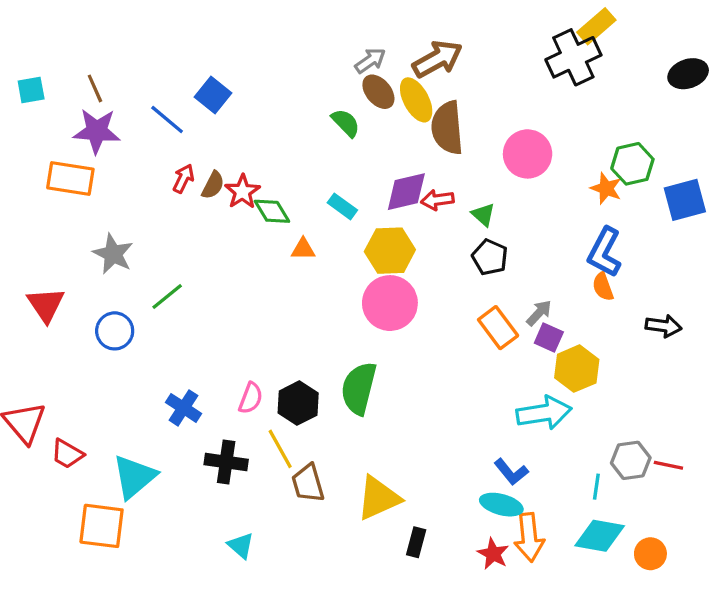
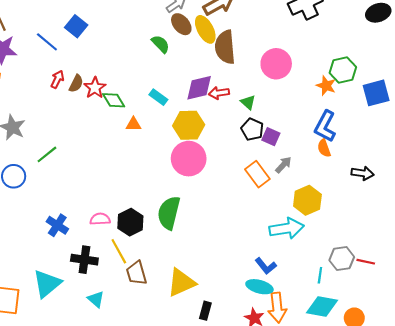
purple square: (549, 337) -> (271, 137), moved
pink semicircle: (251, 398) -> (100, 219), turned -114
cyan triangle: (134, 477) -> (47, 284), moved
cyan triangle: (241, 546) -> (96, 299), moved

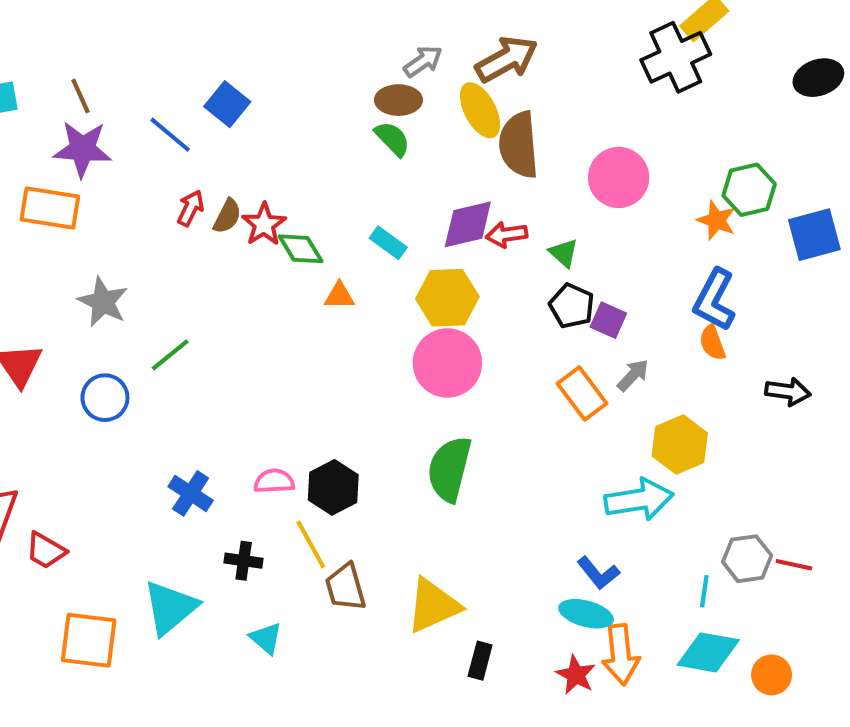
brown ellipse: (181, 24) -> (398, 100), moved, turned -50
green semicircle: (169, 213) -> (449, 469), moved
black cross: (84, 260) -> (244, 561), size x0.7

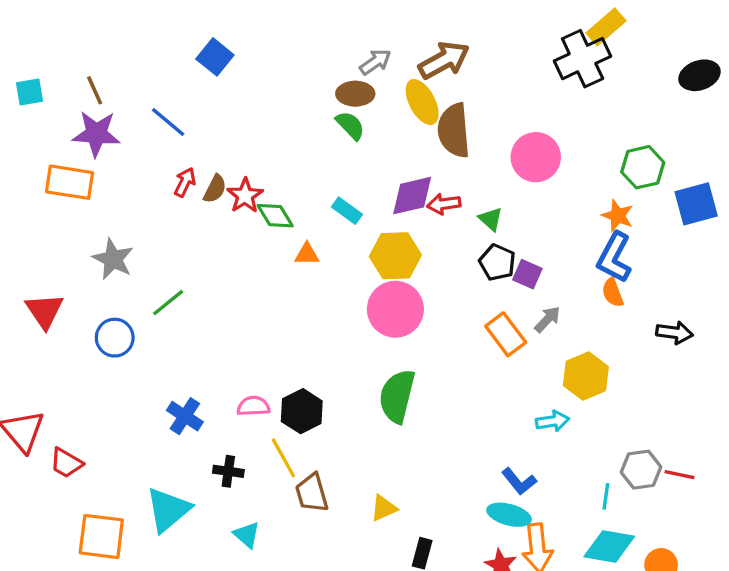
blue square: (227, 104) -> (215, 57), moved
orange star: (716, 220) -> (618, 216), moved
cyan arrow: (639, 500) -> (552, 421), size x0.6
yellow triangle: (433, 606) -> (384, 508), size x0.6

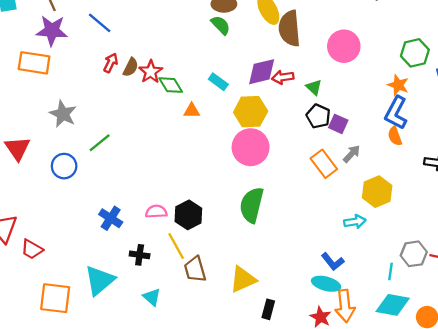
yellow triangle: (384, 508) -> (243, 279), size x1.5

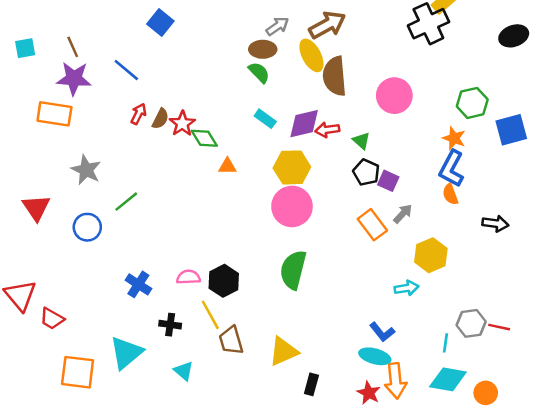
cyan rectangle: (218, 82) -> (265, 119), moved

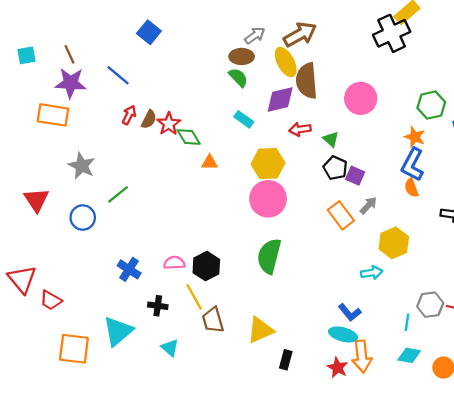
purple diamond: (304, 124) -> (280, 100), moved
cyan diamond: (448, 379) -> (409, 355), size x0.7

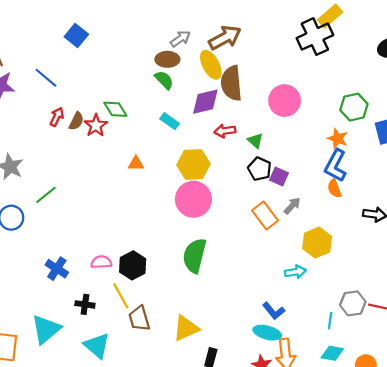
green diamond: (189, 137) -> (115, 109), moved
cyan triangle: (170, 348) -> (97, 346), size x1.5

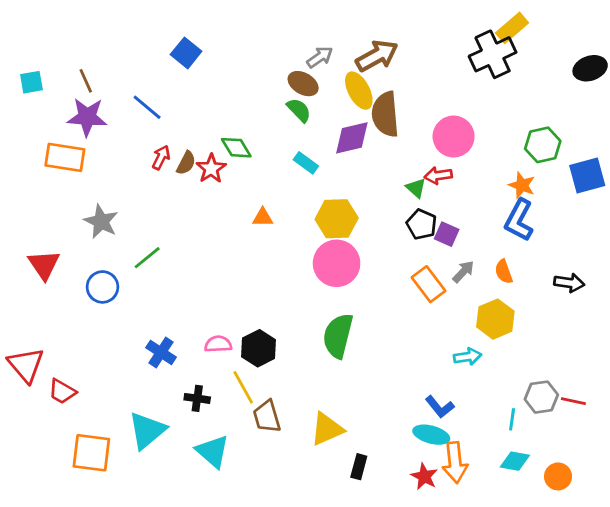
brown ellipse: (167, 59) -> (303, 84), turned 30
red arrow: (225, 131) -> (438, 176), moved
orange semicircle: (334, 188) -> (504, 272), moved

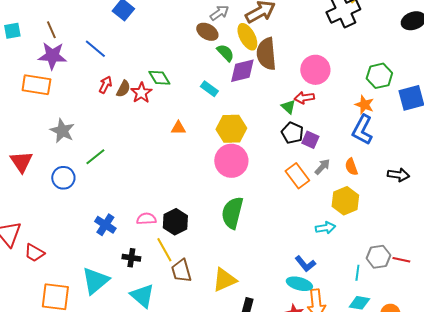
green semicircle: (299, 110) -> (225, 53), moved

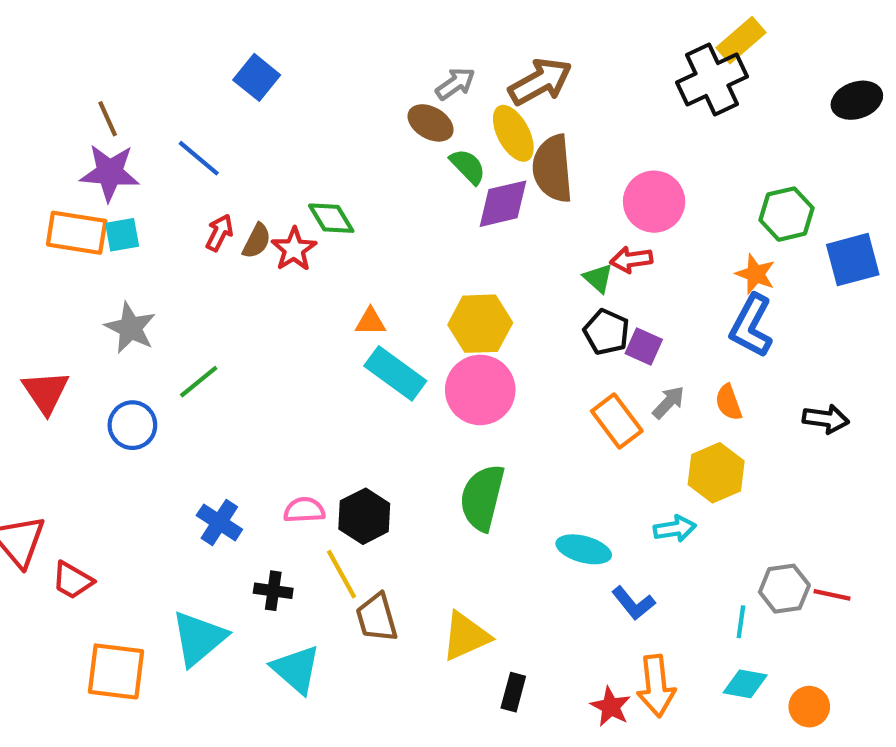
cyan square: (12, 31) -> (122, 235), moved
cyan rectangle: (209, 89) -> (395, 373), moved, size x1.6
cyan ellipse: (299, 284) -> (584, 549), moved

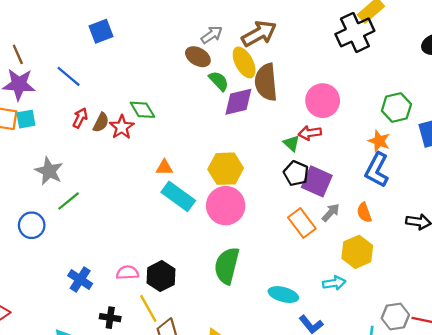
blue square: (257, 77) -> (101, 31), turned 30
gray star: (130, 328) -> (49, 171), moved
purple square: (644, 346) -> (317, 181), size x1.5

